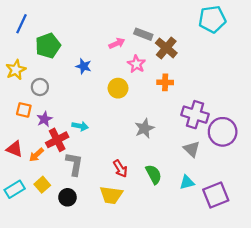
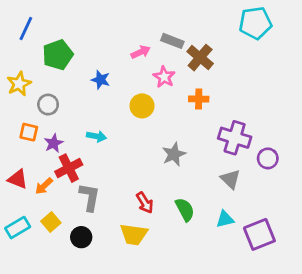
cyan arrow: (80, 126) -> (96, 136), moved
purple circle: (223, 132) -> (268, 158), size x0.6

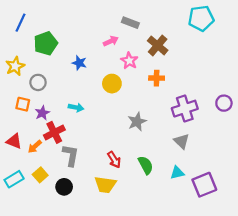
gray rectangle: (172, 41) -> (130, 23), moved
purple cross: (235, 138) -> (185, 109), turned -35
purple circle: (268, 158) -> (224, 103), moved

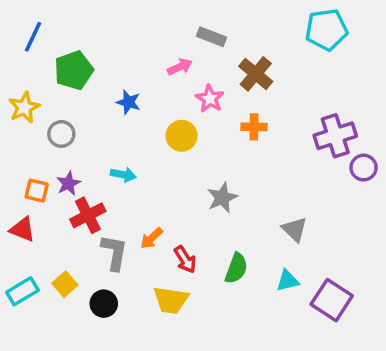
orange square: (23, 104) -> (37, 191), moved
purple cross: (185, 109) -> (335, 136), moved
orange arrow: (35, 147) -> (151, 238), moved
green semicircle: (146, 165) -> (236, 268), turned 48
purple square: (204, 185) -> (332, 300), turned -35

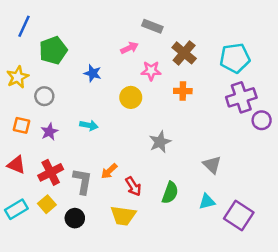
cyan pentagon: (326, 30) -> (235, 58), moved
pink star: (210, 99) -> (151, 71), turned -30
orange square: (37, 191) -> (21, 125), moved
red cross: (88, 215) -> (51, 172), moved

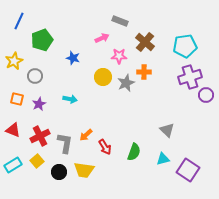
gray star: (160, 142) -> (126, 83), moved
yellow trapezoid: (123, 216) -> (84, 170), moved

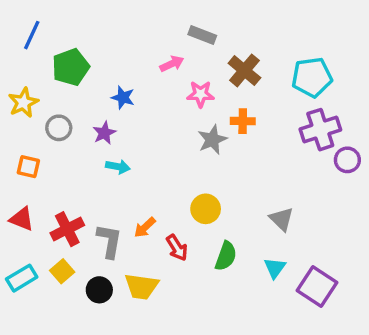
yellow circle: (103, 77) -> (206, 209), moved
purple star: (39, 104) -> (104, 133), moved
cyan triangle: (163, 159) -> (275, 268), turned -40

